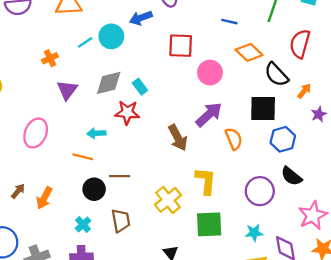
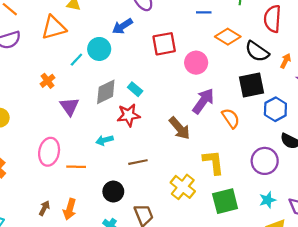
orange line: (83, 157) -> (76, 167), moved
brown line: (120, 176) -> (138, 162), moved

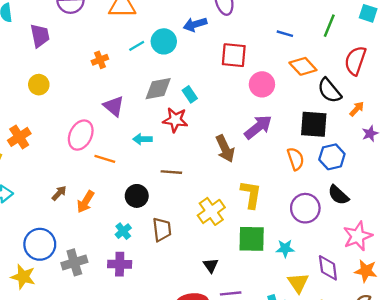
purple triangle: (69, 106) -> (114, 106), moved, turned -30
orange semicircle: (231, 118) -> (296, 159), moved
cyan star: (268, 200) -> (285, 248), moved

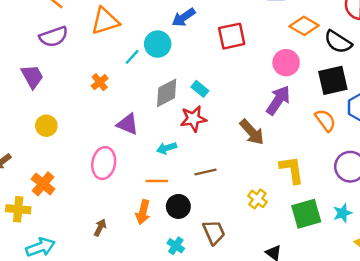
pink circle: (262, 84) -> (286, 63), moved
orange line: (105, 159) -> (157, 181), moved
orange arrow: (85, 202) -> (143, 212), moved
yellow cross: (211, 211) -> (257, 199), size x0.7

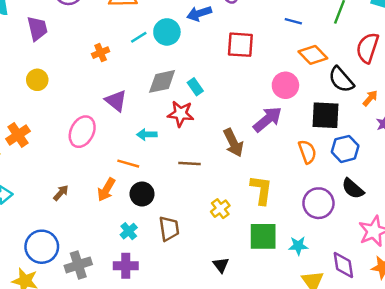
brown line: (206, 172) -> (190, 164), moved

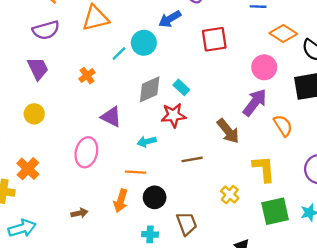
purple trapezoid: (37, 29) -> (38, 69), moved
orange semicircle: (307, 152) -> (283, 126), moved
brown arrow: (61, 193) -> (79, 213), turned 49
cyan cross: (129, 231) -> (150, 234), turned -35

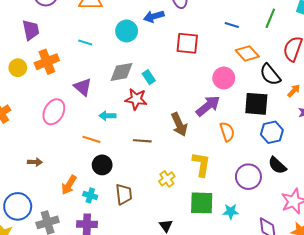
cyan line: (119, 54) -> (85, 42), moved, turned 48
orange cross: (87, 76) -> (47, 62), moved, size x1.6
orange arrow: (121, 201) -> (69, 185), moved

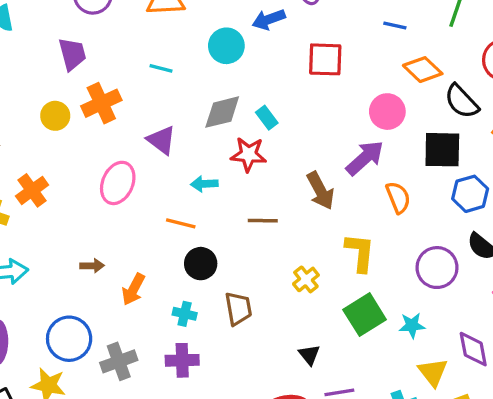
orange arrow: (69, 185) -> (133, 289), moved
green square: (202, 203) -> (365, 315), turned -30

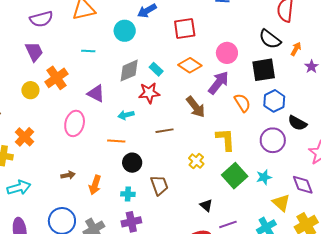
orange diamond: (423, 70) -> (190, 65), moved
blue hexagon: (470, 194) -> (274, 101), moved

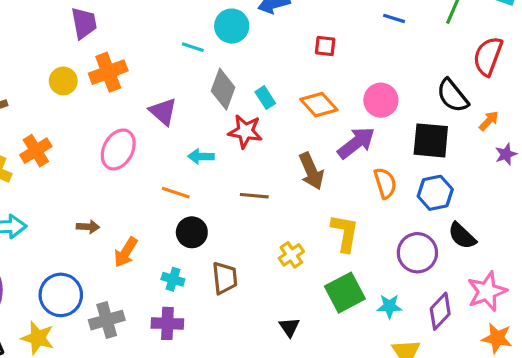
red square: (185, 29) -> (325, 46), size x0.6
cyan line: (88, 51) -> (193, 47), moved
gray diamond: (129, 71) -> (223, 89), turned -60
purple diamond: (303, 185) -> (440, 311), moved, turned 50

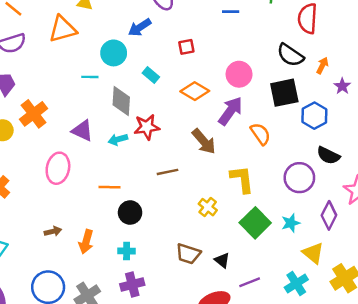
cyan rectangle: (265, 98) -> (151, 75), moved
cyan arrow: (201, 156) -> (118, 139), moved
blue hexagon: (435, 193) -> (314, 116), moved
brown trapezoid: (225, 278) -> (188, 254), moved, turned 130

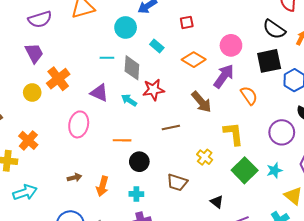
cyan line: (90, 77) -> (107, 58), moved
cyan arrow: (118, 139) -> (129, 100), turned 49
brown trapezoid: (188, 254) -> (177, 182), moved

